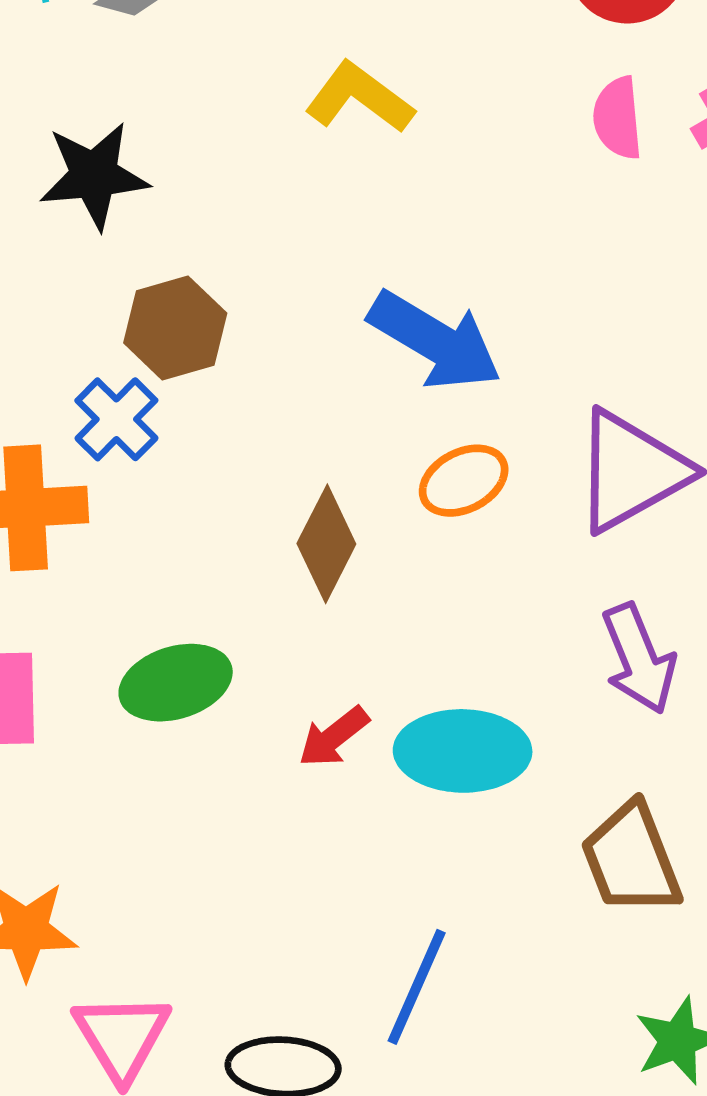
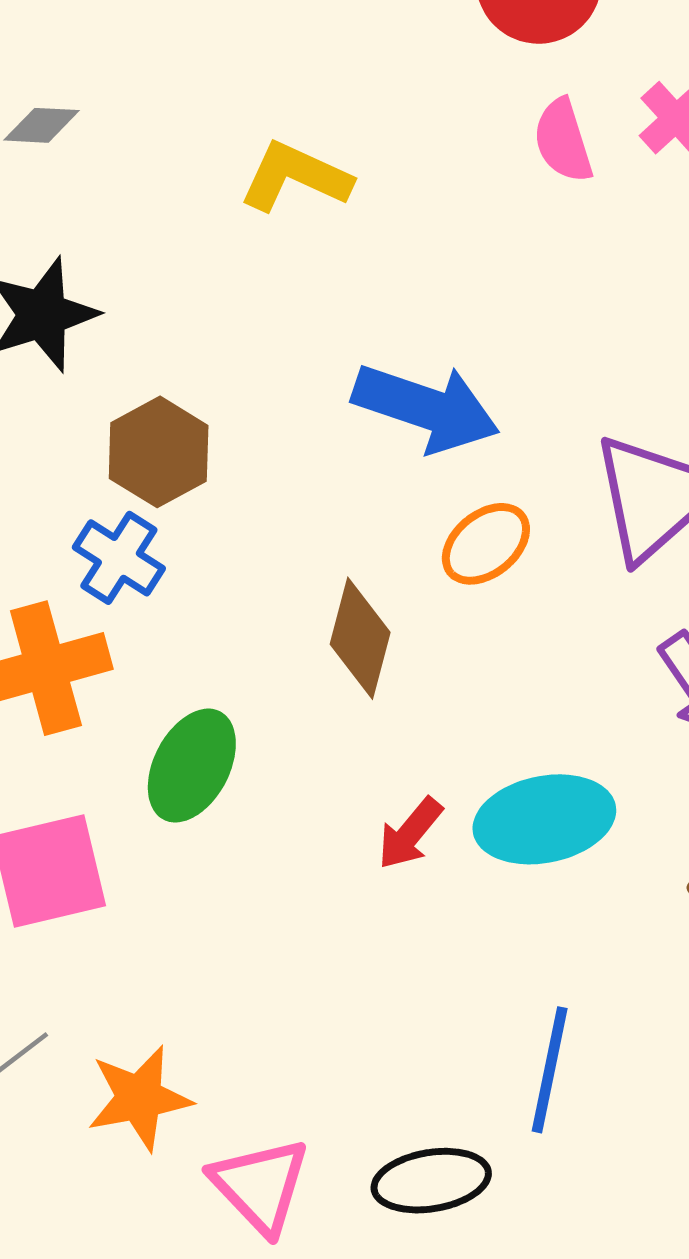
green ellipse: (176, 683) -> (192, 766), moved, turned -33

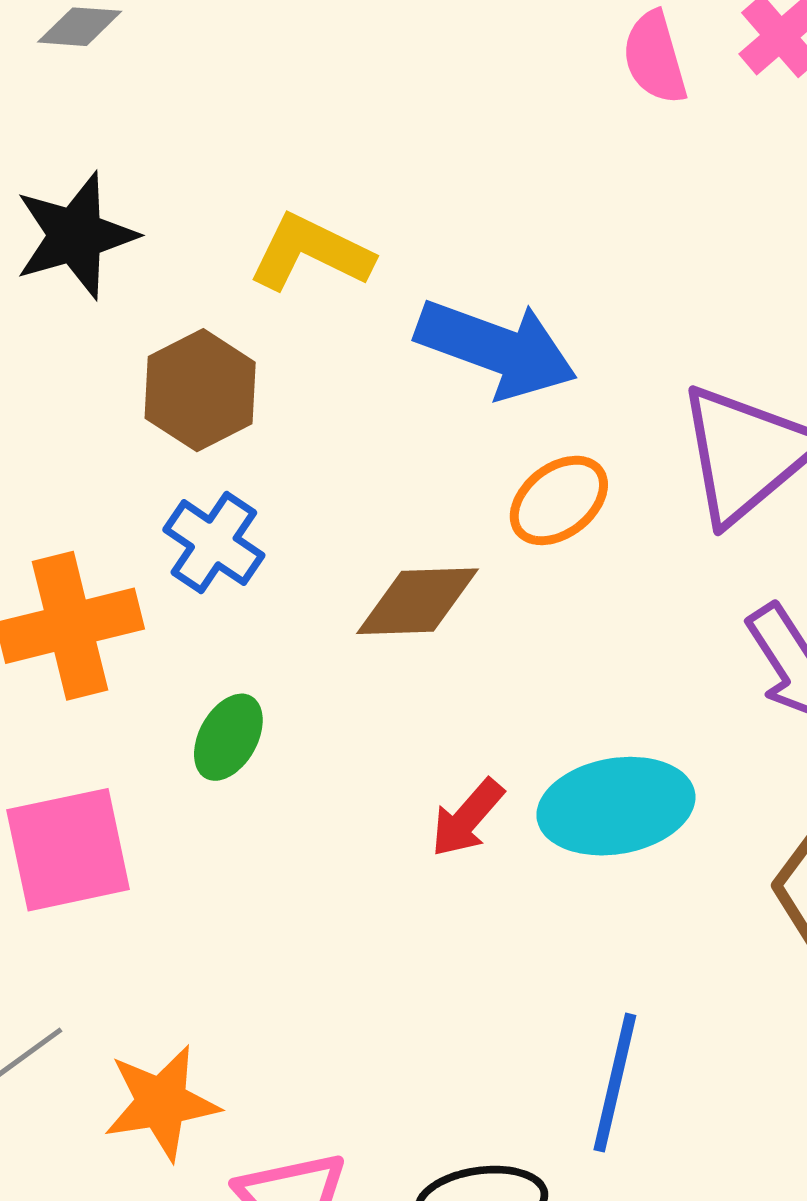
yellow L-shape: (295, 177) -> (311, 253), moved
blue cross: (119, 558) -> (214, 543), moved
brown diamond: (360, 638) -> (417, 601), turned 72
green ellipse: (192, 766) -> (228, 737), size x0.7

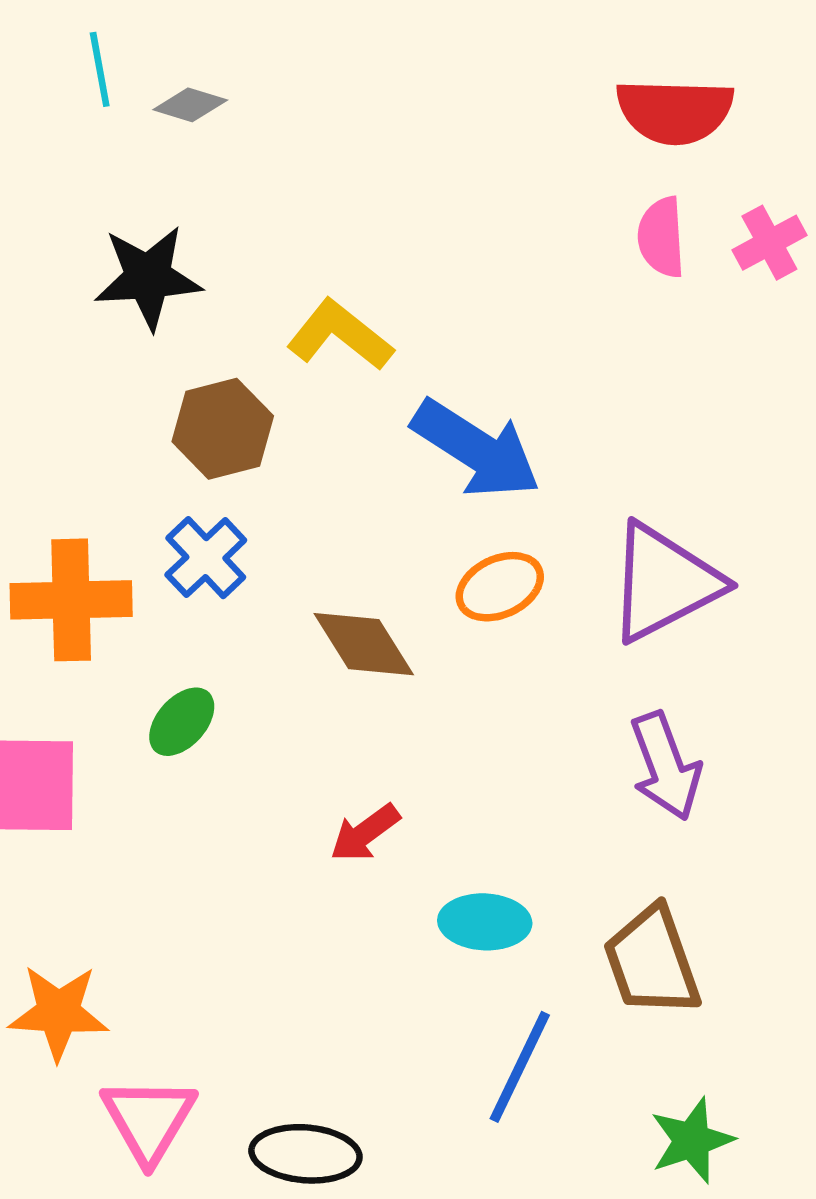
brown diamond: (417, 601) -> (364, 644), turned 47
cyan ellipse: (616, 806) -> (485, 922), moved, size x0.7
blue line: (615, 1083) -> (520, 1067), moved

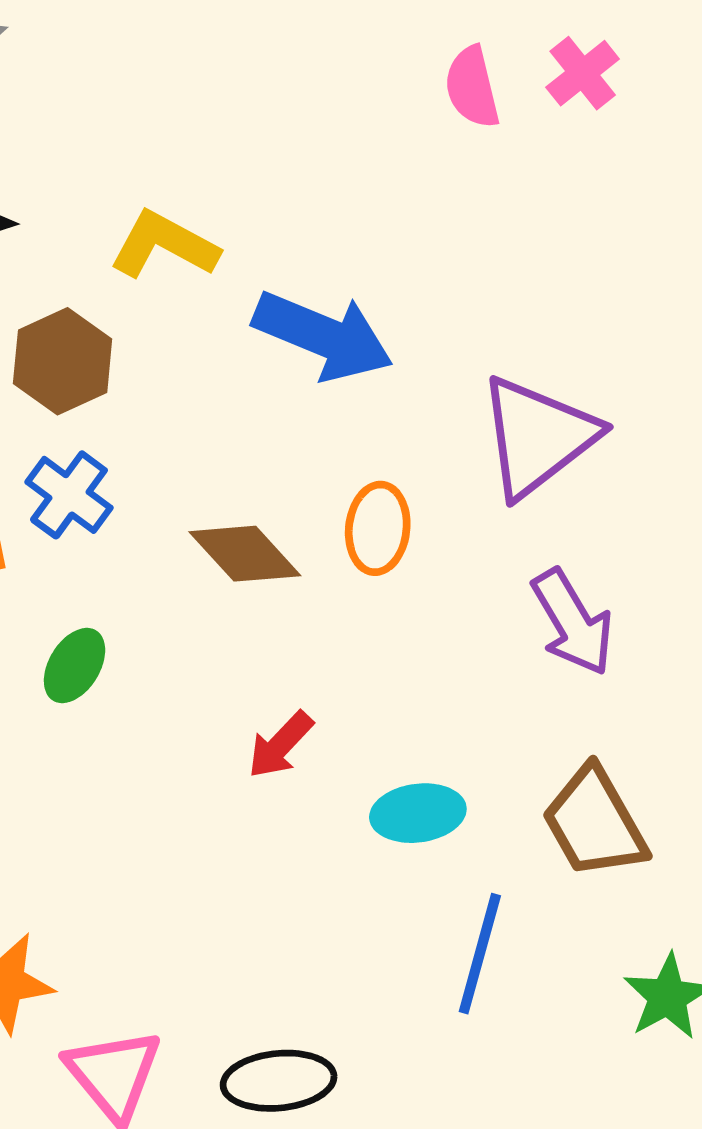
orange ellipse: (500, 587) -> (378, 528), moved, turned -48

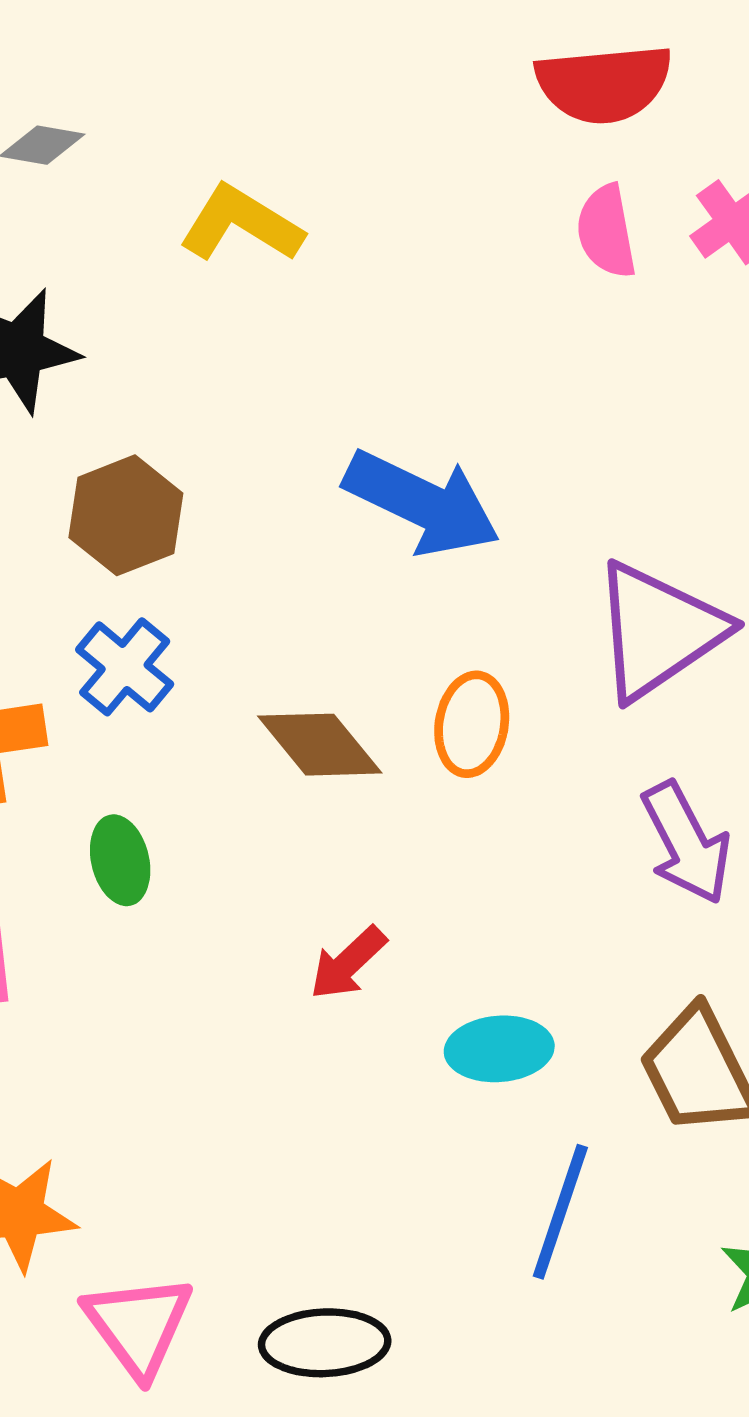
yellow L-shape: (164, 245) -> (241, 224), moved
green ellipse: (75, 666) -> (120, 860), turned -48

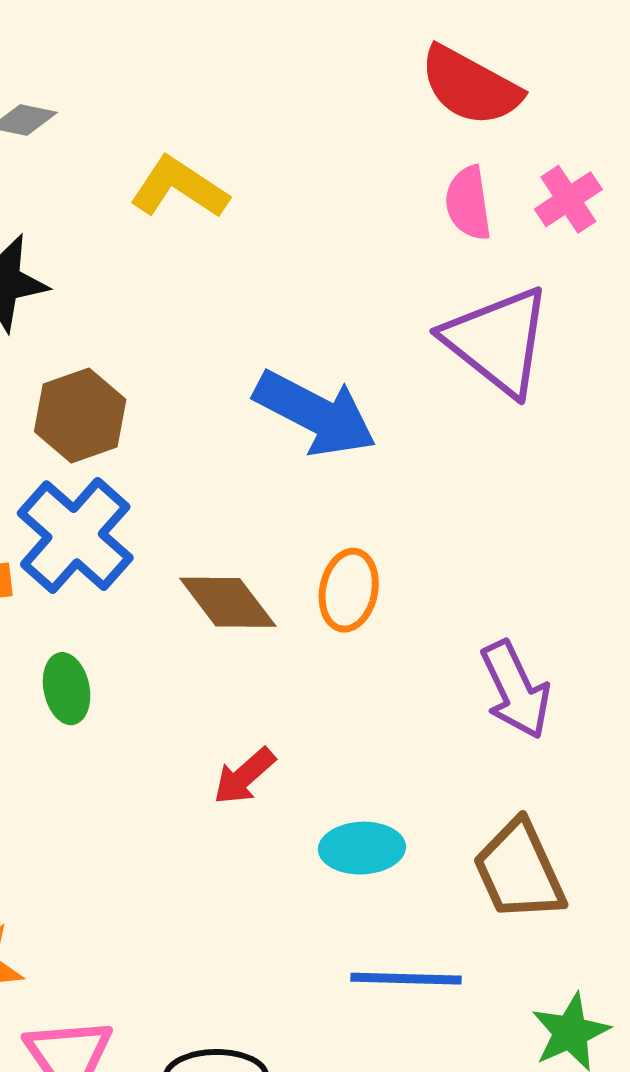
red semicircle: (604, 84) -> (470, 86), turned 32
purple triangle: (658, 631) -> (498, 341), moved, turned -49
blue cross: (125, 667) -> (75, 536), size x1.5
blue line: (560, 1212) -> (406, 979), turned 71

